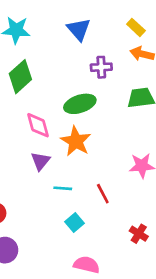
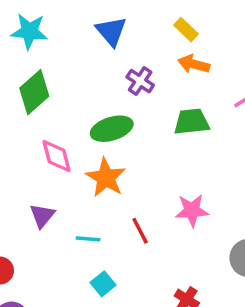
purple cross: (101, 67) -> (140, 81), turned 36
purple triangle: (41, 161) -> (42, 216), moved
red line: (103, 194) -> (140, 231), moved

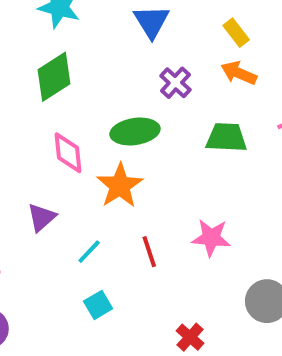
cyan line: (88, 239) -> (89, 252), turned -60

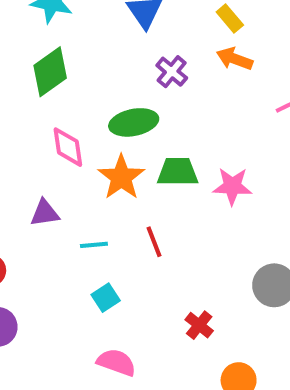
green trapezoid: (226, 138) -> (178, 172), moved
purple triangle: (42, 217) -> (45, 213), turned 36
pink star: (211, 238) -> (232, 186), moved
cyan line: (89, 252) -> (94, 245), turned 44

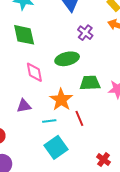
green diamond: (50, 72) -> (24, 35), turned -65
orange star: (121, 177) -> (61, 100), moved
cyan square: (106, 298) -> (56, 147), size x1.6

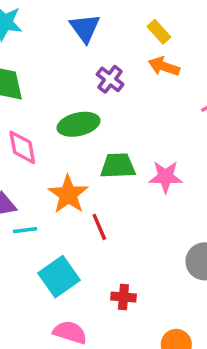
cyan line: (49, 121) -> (25, 230), moved
red cross: (104, 160) -> (123, 297), moved, turned -32

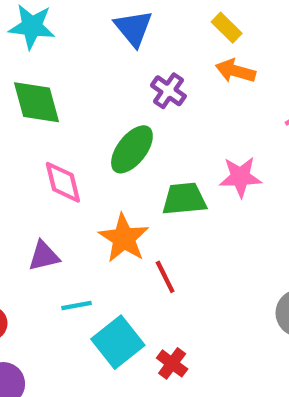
green ellipse: (78, 124) -> (132, 149), turned -36
pink star: (166, 177) -> (240, 177), moved
cyan line: (25, 230) -> (77, 306), moved
red cross: (123, 297) -> (172, 363), moved, turned 35

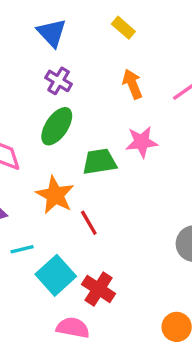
orange arrow: (235, 71) -> (132, 84), moved, turned 56
purple cross: (168, 91) -> (59, 81), moved
red cross: (172, 363) -> (99, 289), size x1.4

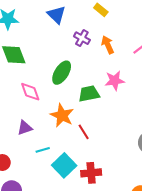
purple cross: (59, 81) -> (82, 38), moved
red cross: (99, 289) -> (91, 173), turned -36

